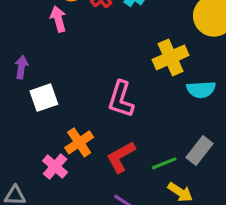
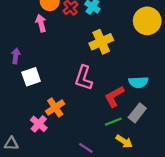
yellow cross: (171, 57) -> (101, 42), moved
cyan semicircle: (201, 90) -> (138, 82), moved
red L-shape: (121, 157) -> (114, 96), moved

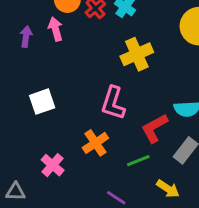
purple arrow: (16, 56) -> (26, 36), moved
orange cross: (55, 107) -> (95, 143), moved
green line: (113, 122) -> (138, 161), moved

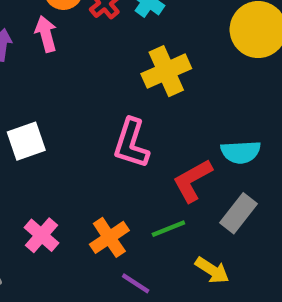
orange cross: (95, 143) -> (109, 237), moved

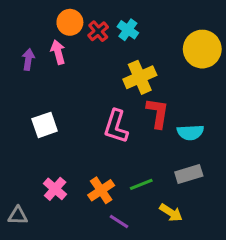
red L-shape: (193, 181) -> (158, 113), moved, turned 128
gray rectangle: (238, 213) -> (189, 174), turned 35

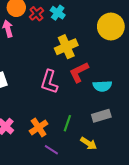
red L-shape: (158, 113) -> (79, 72), turned -125
green line: (141, 184) -> (67, 123), turned -49

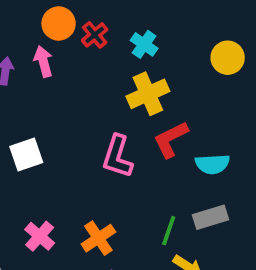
cyan cross: (58, 13) -> (144, 44), moved
yellow circle: (111, 27) -> (228, 58), size x0.7
green line: (67, 123) -> (169, 231), moved

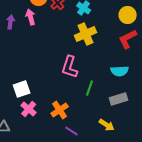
red L-shape: (171, 139) -> (128, 39), moved
white square: (26, 155) -> (22, 89), moved
green line: (169, 231) -> (90, 88), moved

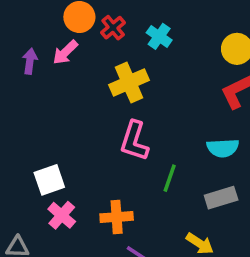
pink arrow: (31, 17) -> (65, 52), turned -119
yellow cross: (86, 34) -> (129, 82), moved
orange cross: (60, 110) -> (117, 217), turned 30

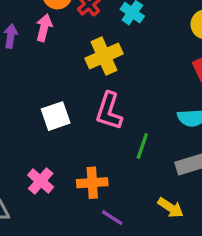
pink arrow: (65, 52) -> (44, 28), turned 148
white square: (49, 180) -> (56, 116), moved

